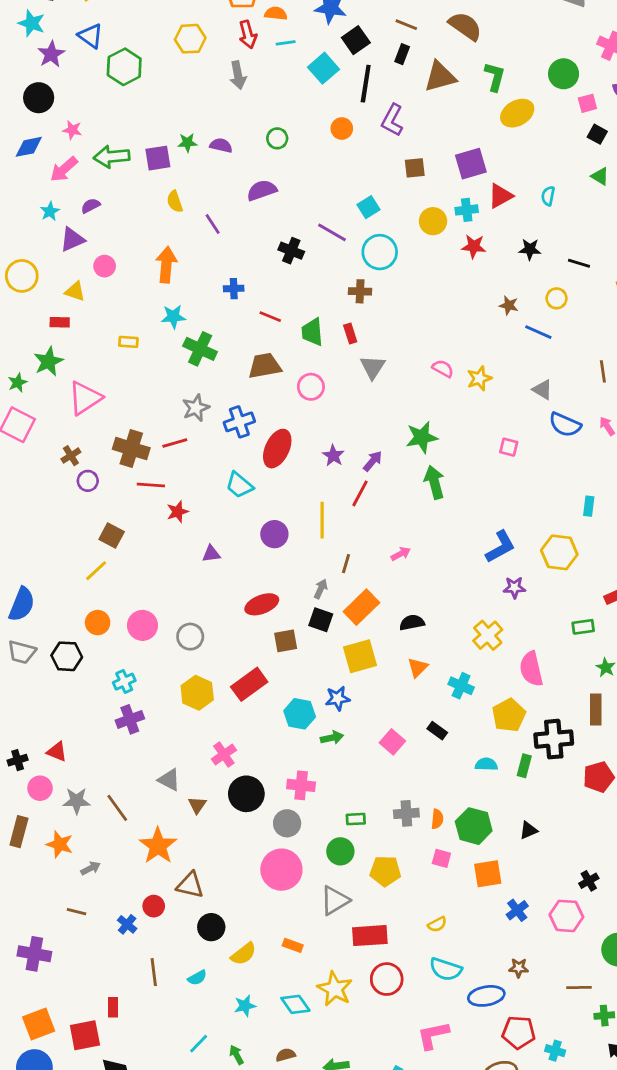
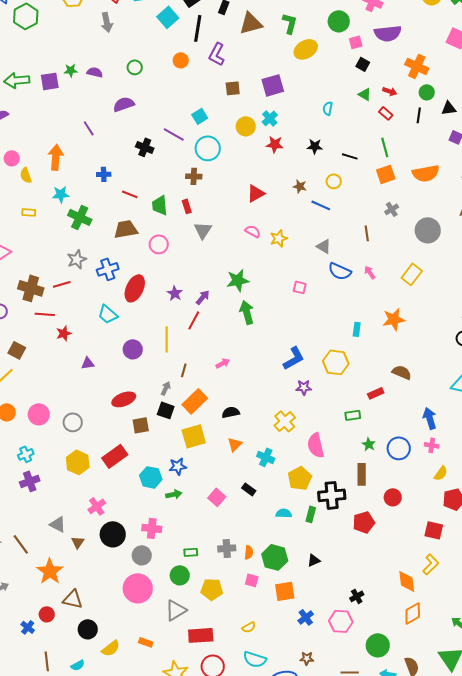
red triangle: (500, 196) -> (256, 193), moved
yellow semicircle: (175, 202) -> (26, 175), moved
cyan cross: (467, 210) -> (270, 118), turned -35

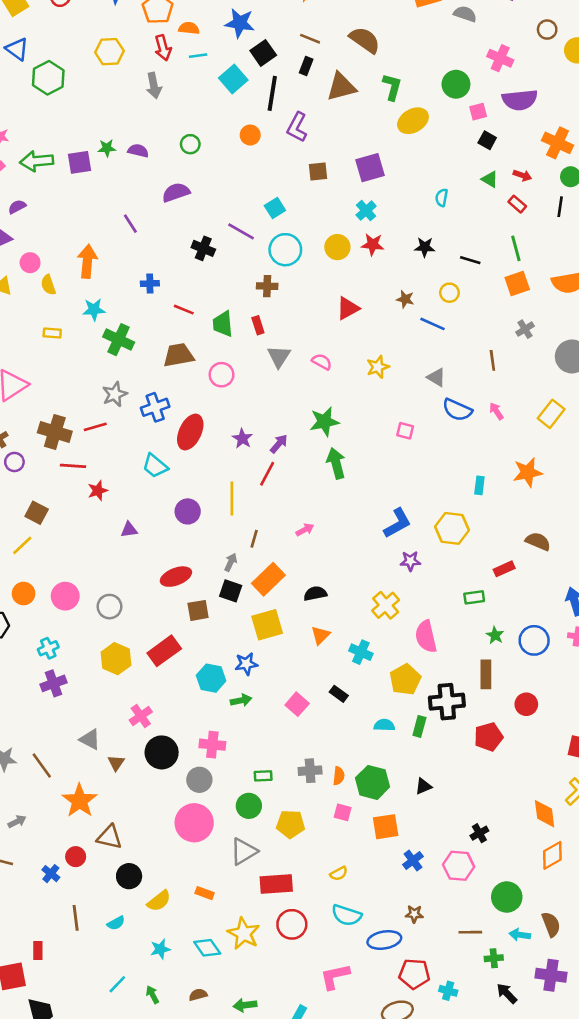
yellow circle: (246, 126) -> (337, 247), moved
pink semicircle: (253, 231) -> (322, 362), moved

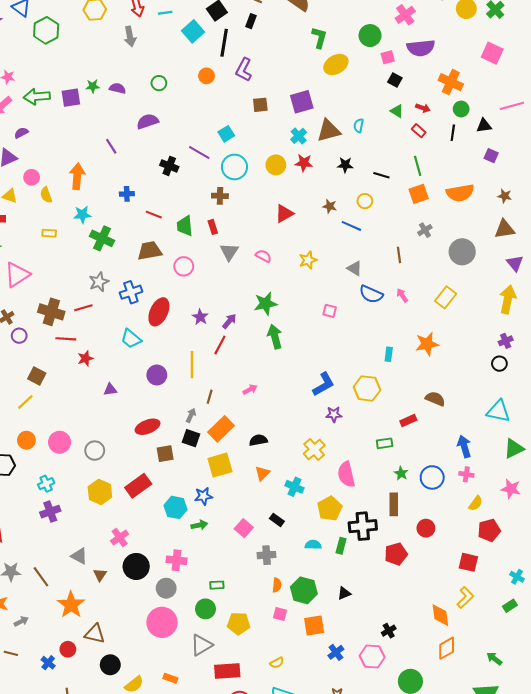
pink cross: (500, 58) -> (405, 15), turned 30
brown triangle: (341, 87) -> (329, 131), moved
gray cross: (310, 771) -> (267, 555), moved

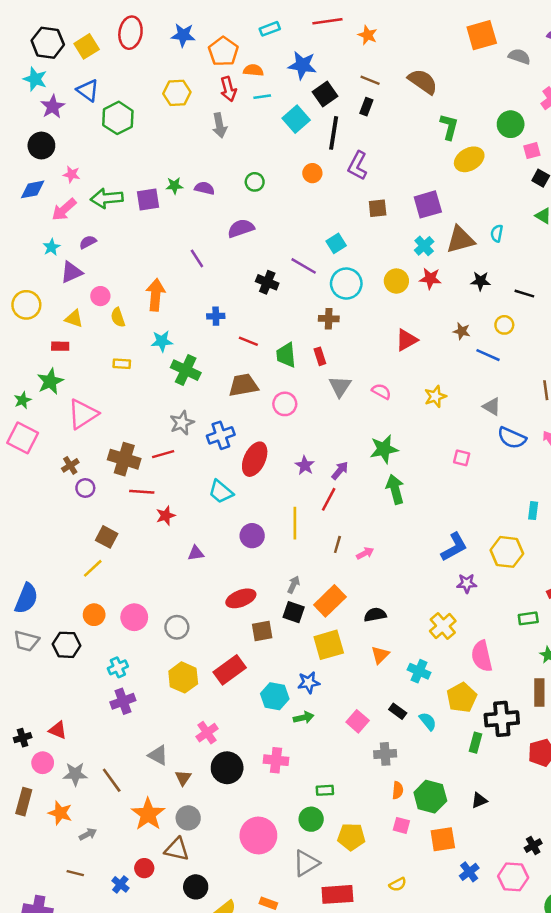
brown line: (210, 397) -> (337, 544), moved
cyan semicircle: (313, 545) -> (428, 721), moved, turned 49
gray circle: (166, 588) -> (188, 818), moved

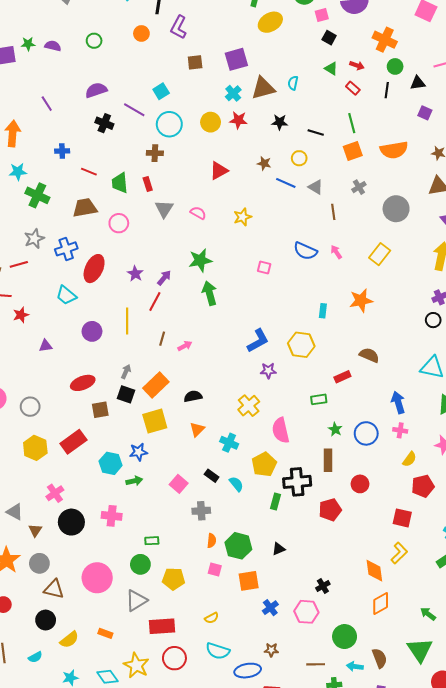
purple semicircle: (241, 228) -> (96, 90), moved
gray triangle: (492, 406) -> (316, 187), moved
brown triangle: (177, 849) -> (54, 589), moved

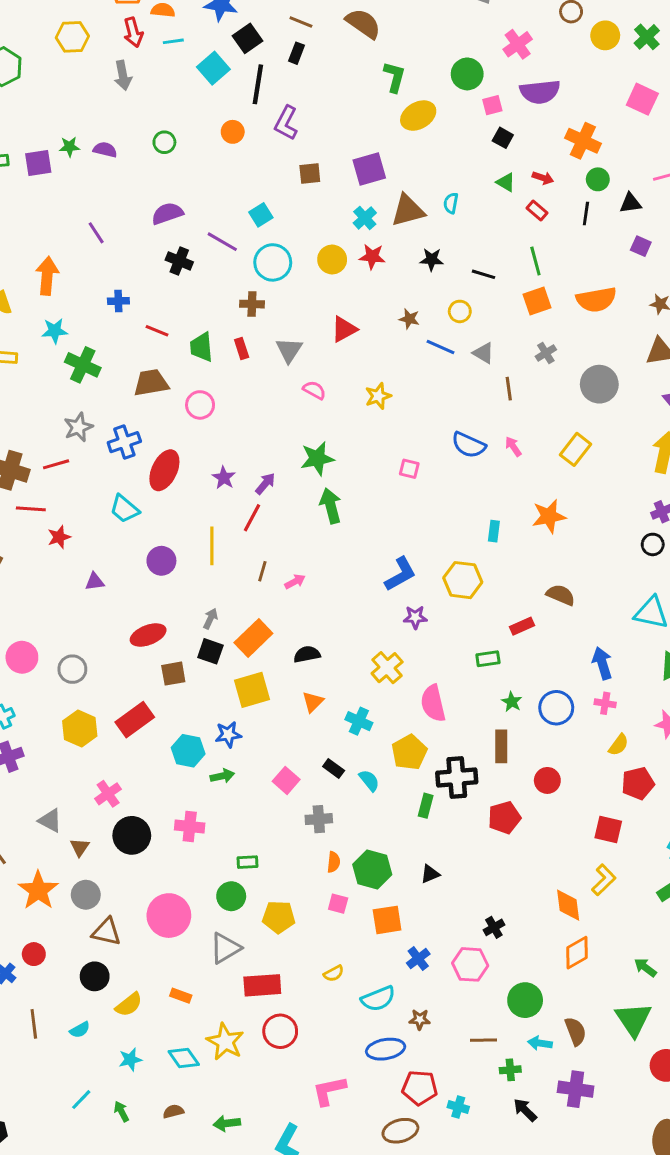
gray triangle: (164, 209) -> (289, 350), moved
cyan semicircle: (218, 651) -> (378, 999), moved, turned -40

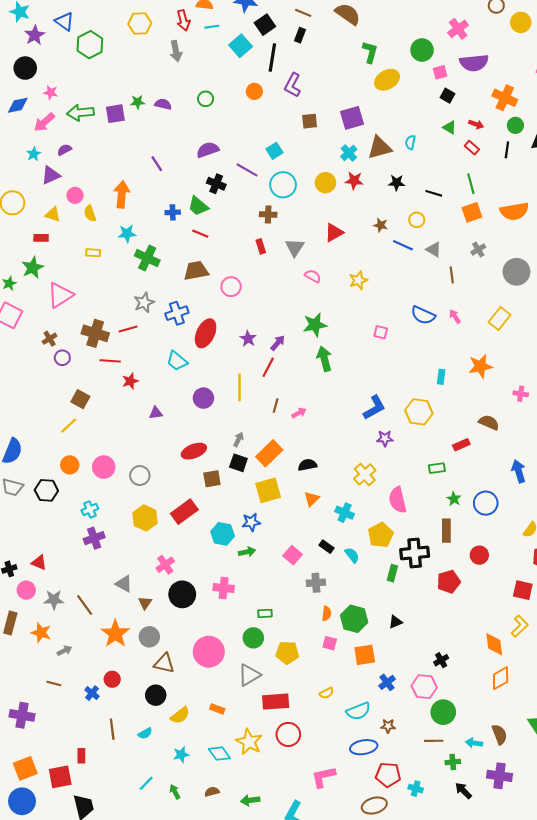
green trapezoid: (202, 347) -> (198, 206), moved, turned -45
pink cross: (605, 703) -> (521, 394), moved
green circle: (525, 1000) -> (443, 712), moved

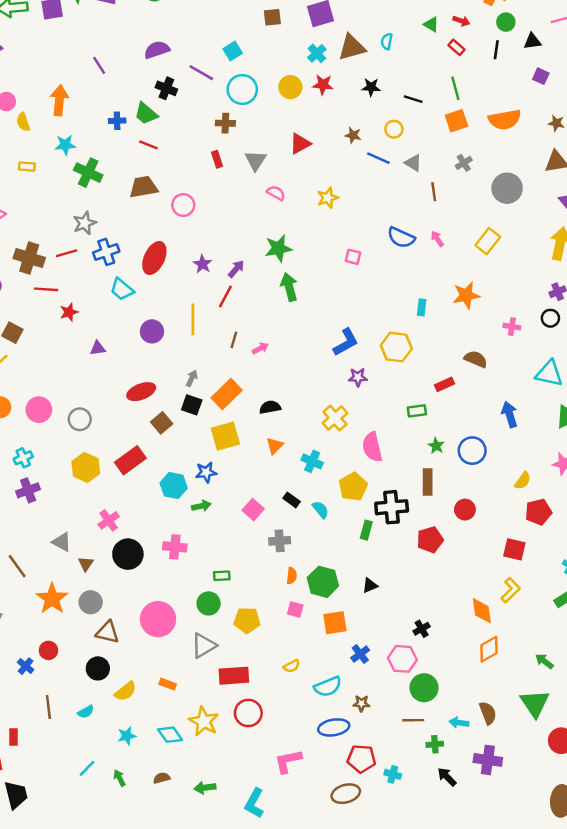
blue cross: (177, 313) -> (106, 252), moved
brown square: (212, 479) -> (162, 423), turned -30

